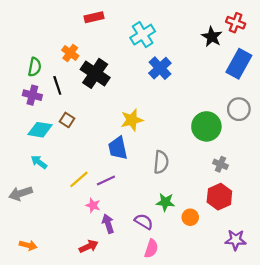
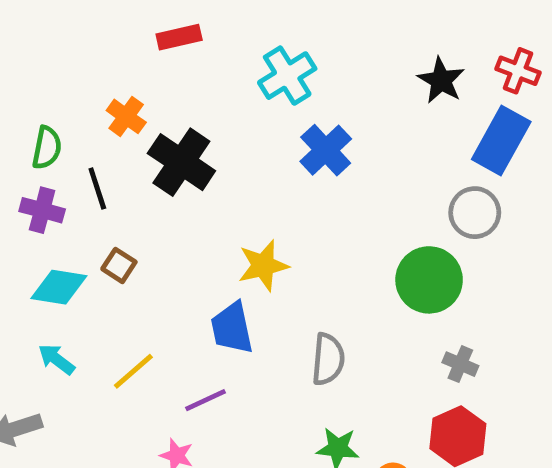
red cross: (236, 23) -> (518, 71), moved
gray circle: (239, 109) -> (475, 213), moved
yellow line: (79, 179) -> (133, 371), moved

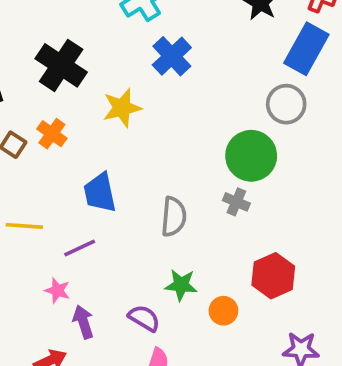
orange cross: (126, 116) -> (52, 134), moved
yellow star: (263, 265) -> (122, 108), moved
gray cross: (460, 364) -> (236, 202), moved
yellow line: (133, 371) -> (24, 226), turned 45

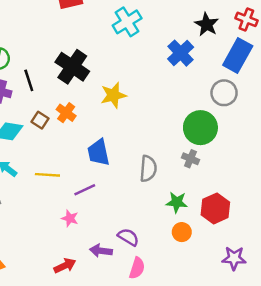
blue cross: (172, 56) -> (181, 53), moved
green star: (181, 285) -> (177, 202), moved
purple arrow: (83, 322) -> (101, 251), moved, turned -65

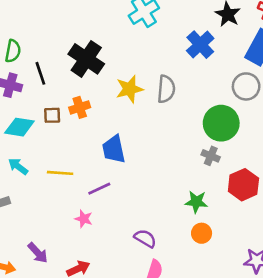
orange cross: (66, 113) -> (80, 107), turned 36
brown square: (40, 120) -> (52, 115), turned -35
gray semicircle: (148, 169) -> (166, 89), moved
red hexagon: (215, 208) -> (243, 185), moved
purple arrow: (101, 251) -> (38, 253), moved, turned -140

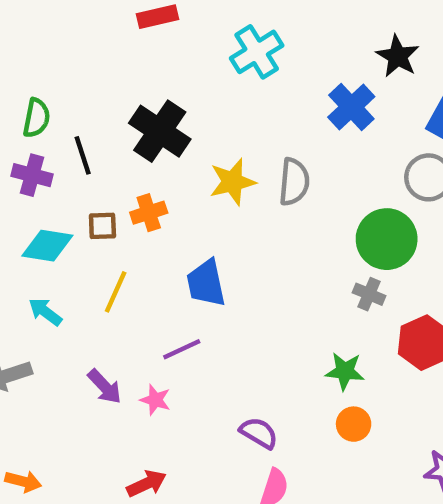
yellow line: (60, 173) -> (116, 292), moved, turned -70
purple arrow: (38, 253) -> (105, 387), moved

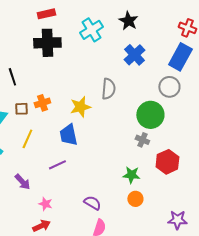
black star: (398, 56) -> (128, 21), moved
black cross: (160, 131) -> (47, 43), moved, turned -36
yellow star: (232, 182) -> (80, 107), moved
pink star: (155, 400) -> (45, 204), moved

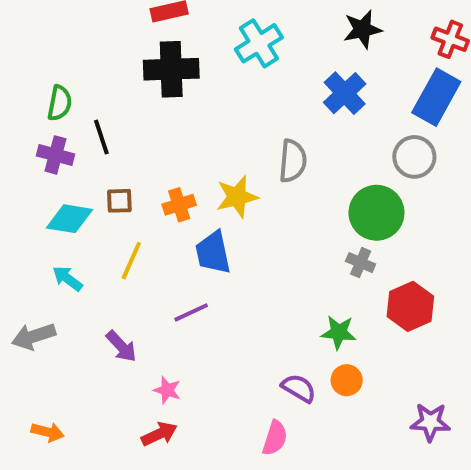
black star: (128, 21) -> (363, 29), moved, turned 30
orange cross: (42, 103) -> (179, 205), moved
purple semicircle: (92, 203) -> (299, 388), moved

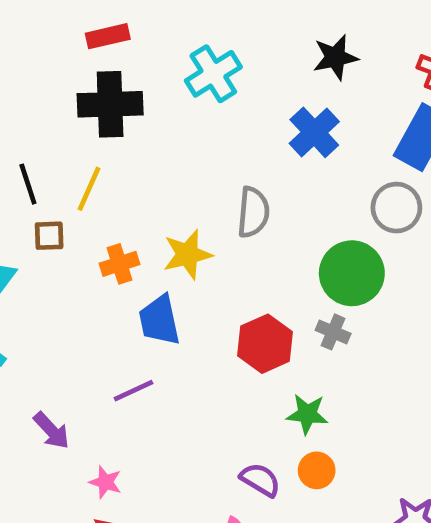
brown square: (119, 201) -> (49, 236), moved
yellow line: (131, 261) -> (89, 189), moved
red hexagon: (410, 306) -> (265, 344), moved

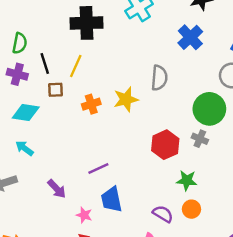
blue trapezoid: (159, 320) -> (112, 200), moved

